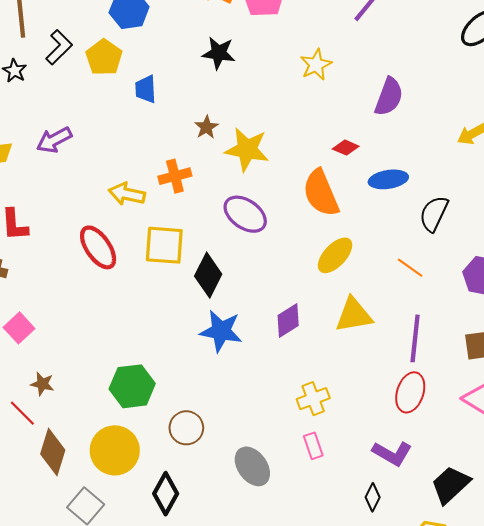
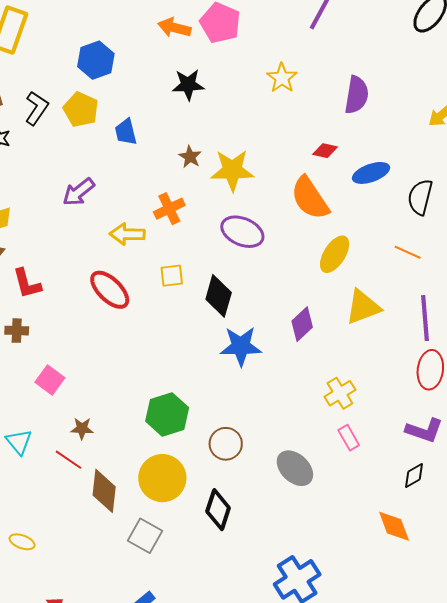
purple arrow: (54, 140) -> (79, 192), moved
yellow square: (164, 245) -> (172, 276), size x0.6
black diamond: (373, 497) -> (414, 475), turned 44

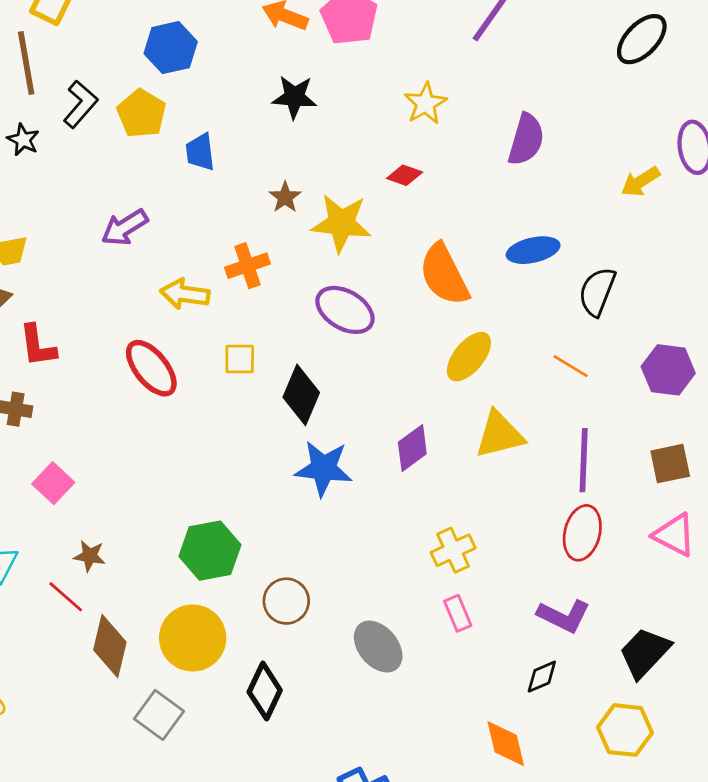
red diamond: (325, 151) -> (405, 175), moved

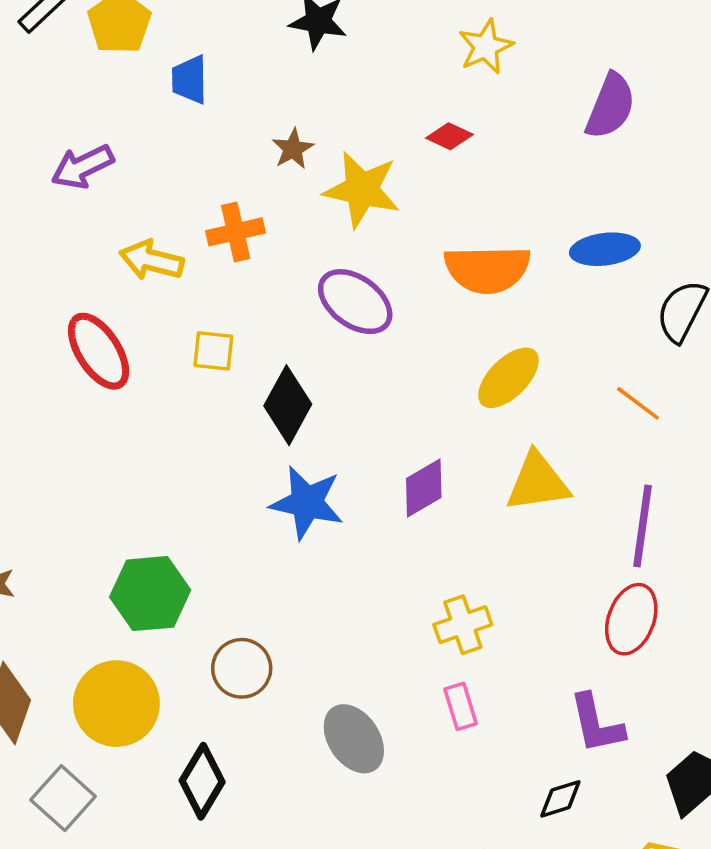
orange semicircle: (444, 275) -> (487, 269), turned -70
purple L-shape: (564, 616) -> (597, 724), turned 46

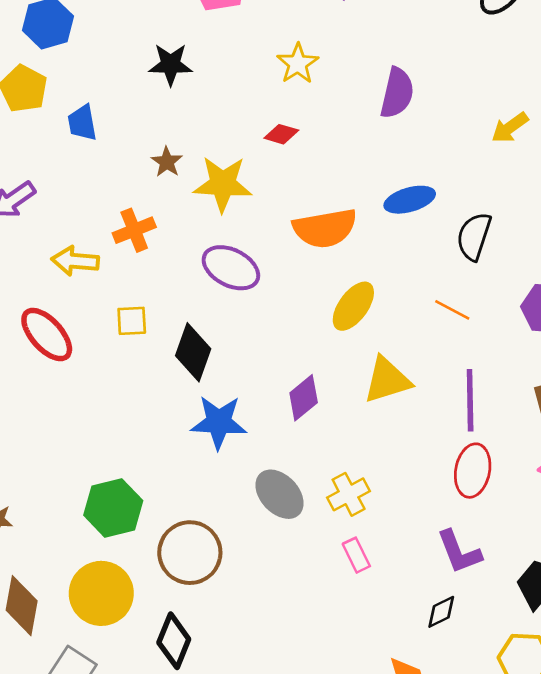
brown circle: (242, 668) -> (190, 553), size x1.4
gray ellipse: (354, 739) -> (280, 494), moved

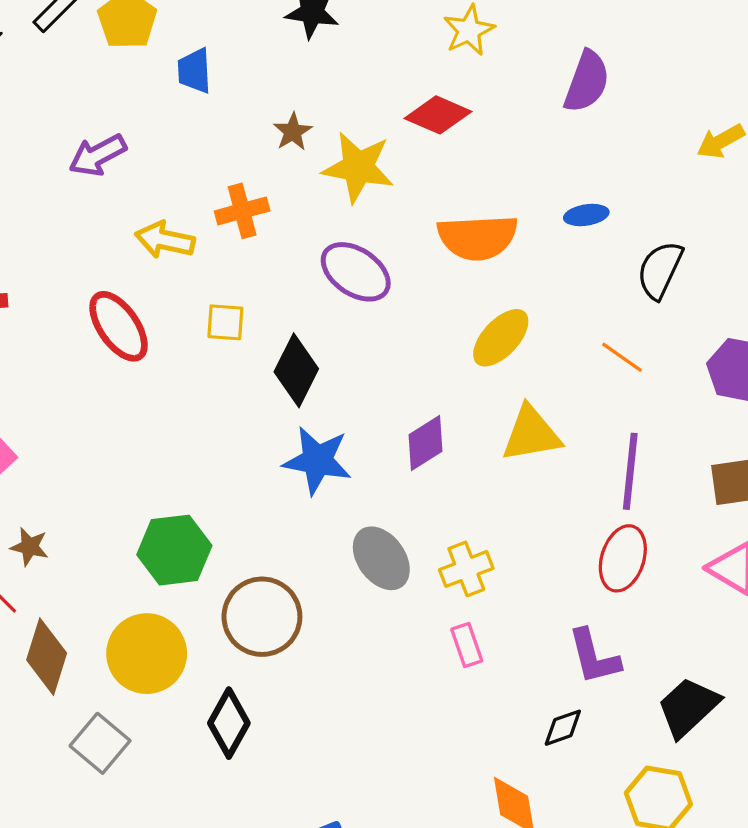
red diamond: (281, 134) -> (438, 115), size x1.5
blue ellipse: (410, 200) -> (586, 215), size x0.7

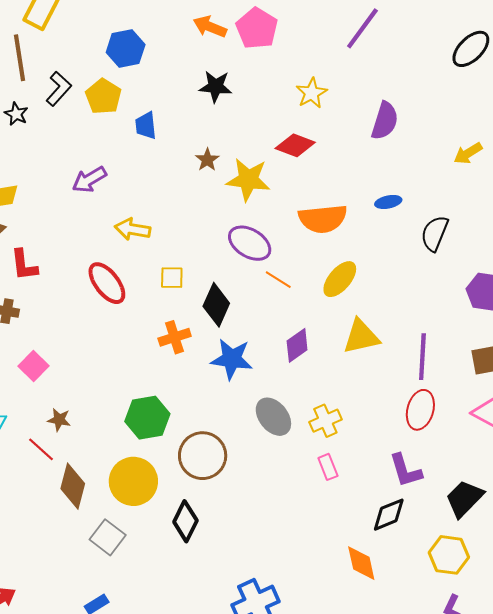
orange cross: (242, 211) -> (175, 337), moved
orange line: (622, 357) -> (278, 280), moved
black diamond: (563, 728) -> (389, 515), size x1.4

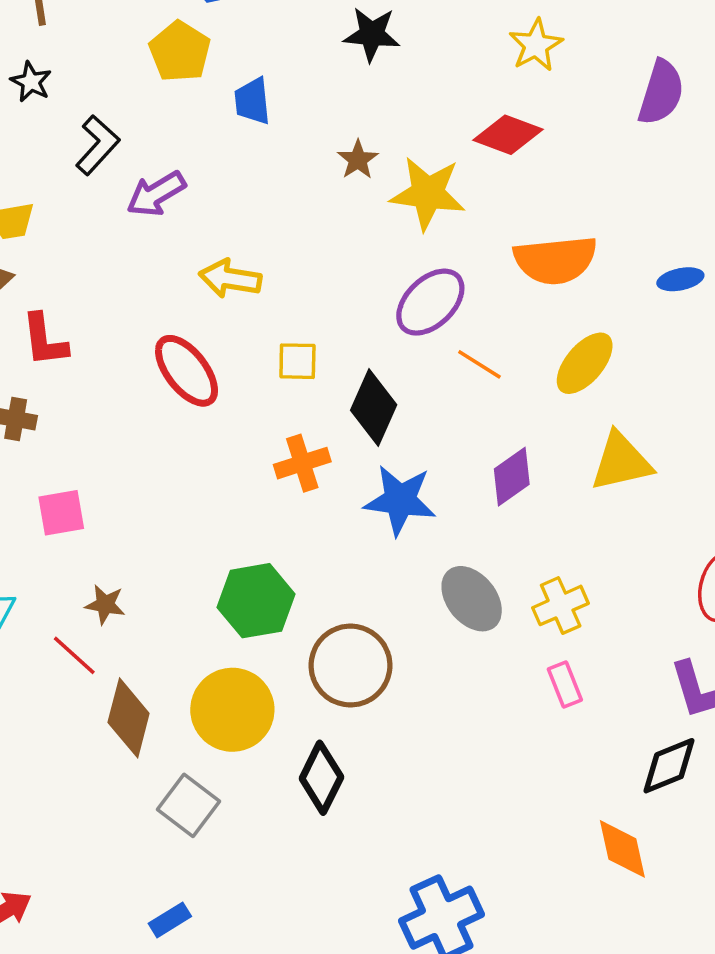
black L-shape: (59, 89) -> (98, 145), moved
blue ellipse: (388, 202) -> (680, 279), moved
purple ellipse: (250, 243) -> (430, 302), turned -75
pink square: (34, 366) -> (61, 513), turned 36

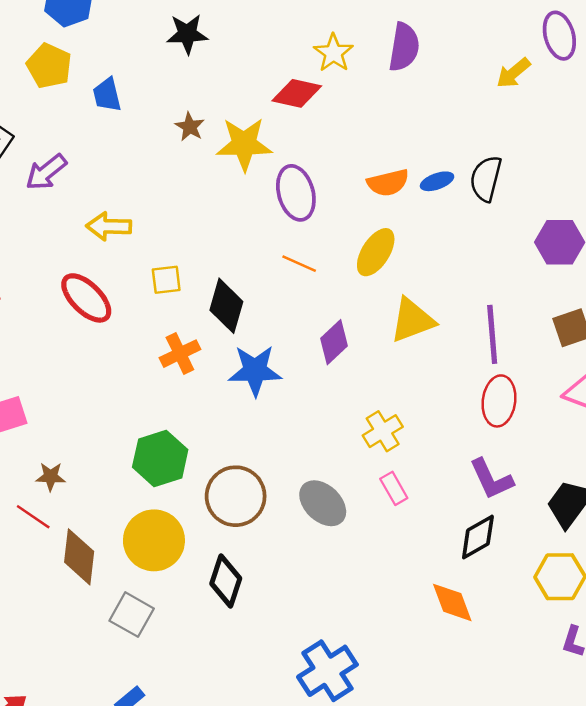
yellow star: (536, 45) -> (333, 53), moved
orange semicircle: (555, 260) -> (388, 183), moved, size x0.7
purple ellipse: (430, 302) -> (296, 193), moved, turned -54
gray ellipse: (472, 599) -> (323, 503), moved

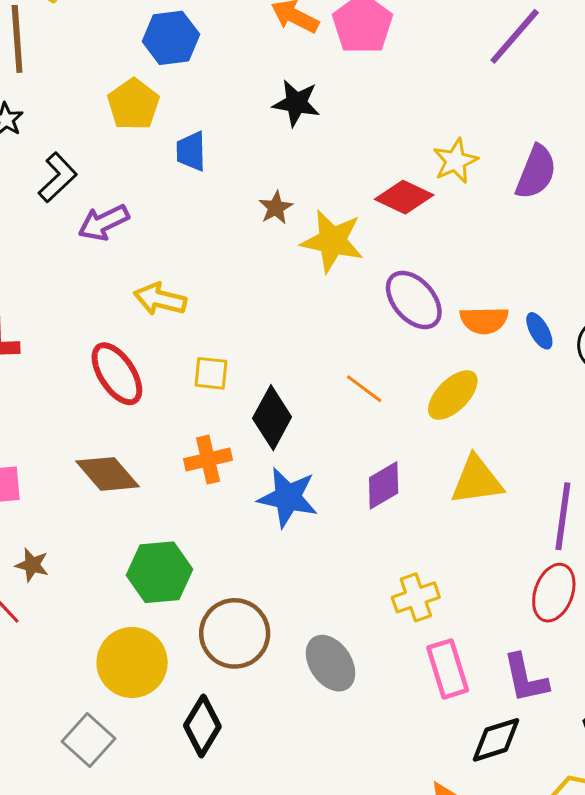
blue ellipse: (437, 181) -> (539, 331), turned 68
purple ellipse: (296, 193) -> (414, 300), moved, turned -38
pink rectangle: (394, 488) -> (448, 669), moved, size x1.5
brown diamond: (79, 557) -> (107, 474), moved, turned -60

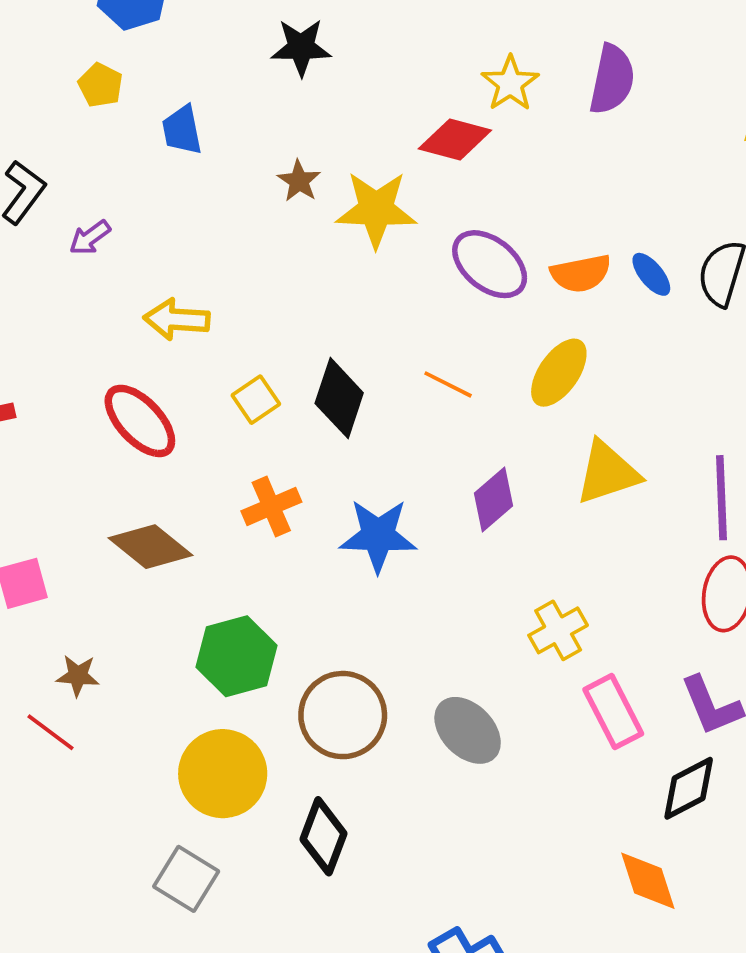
yellow pentagon: (133, 104) -> (100, 85), size x0.7
purple arrow: (104, 223) -> (90, 238), size x0.7
yellow square: (211, 373) -> (256, 400), turned -30
black diamond: (272, 418) -> (339, 398), moved

